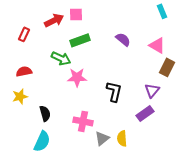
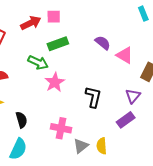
pink triangle: (157, 45) -> (125, 55), moved
pink star: (77, 77) -> (55, 82), turned -30

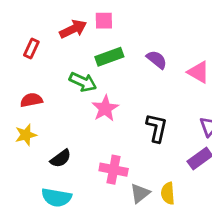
purple semicircle: (103, 43) -> (157, 60), moved
black semicircle: (21, 120) -> (61, 158), turned 70
cyan semicircle: (18, 149) -> (56, 197), turned 75

